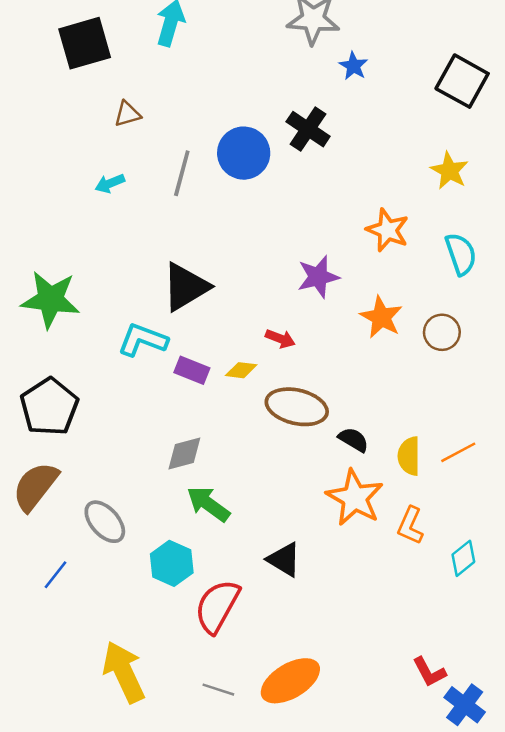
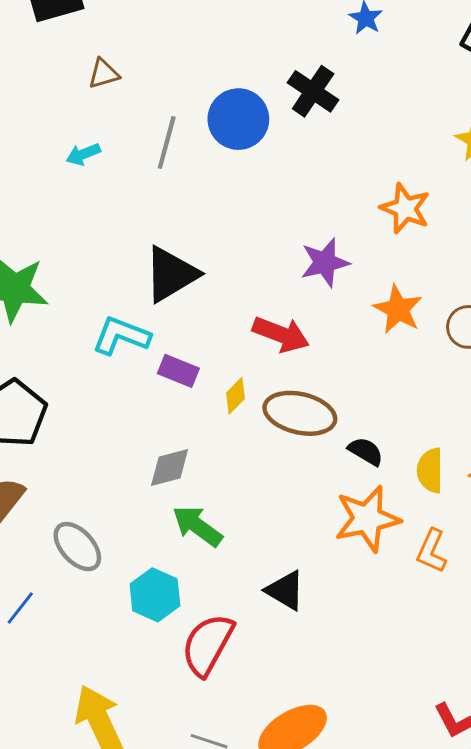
red arrow: (280, 339) -> (281, 334), size x1.6
yellow diamond: (241, 370) -> (235, 396), moved, turned -52
orange star: (355, 498) -> (367, 519), turned 30

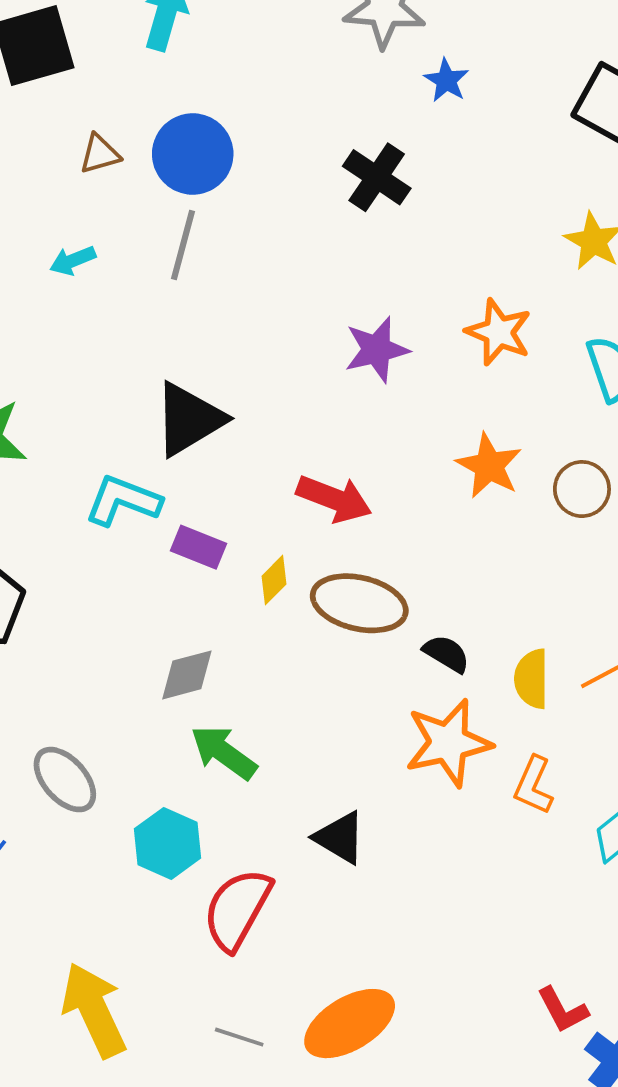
blue circle: (238, 119) -> (193, 154), moved
purple star: (325, 263) -> (377, 350), moved

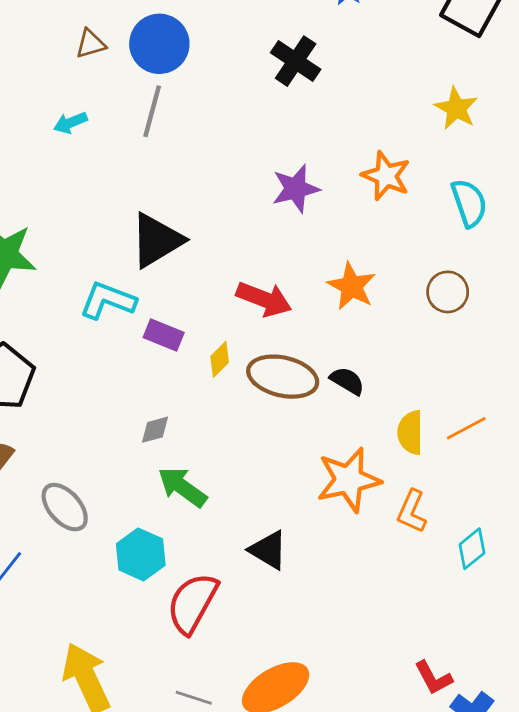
orange star: (489, 466) -> (352, 286), moved
black semicircle: (446, 654) -> (347, 381), moved
gray diamond: (187, 675) -> (155, 430), size x0.7

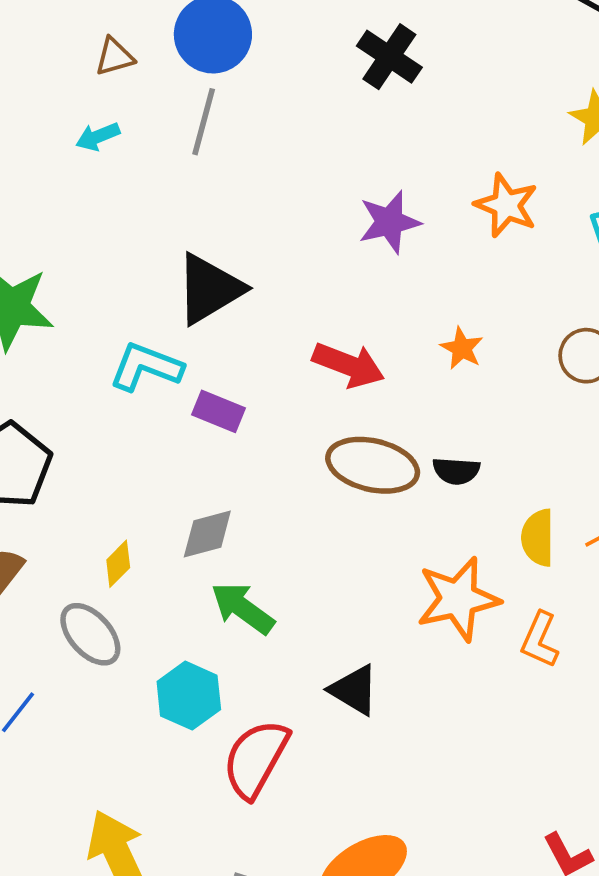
brown triangle: (91, 44) -> (114, 57), moved
orange star: (352, 286) -> (462, 348), size x0.7
yellow diamond: (220, 359) -> (118, 564), moved
black semicircle: (347, 381) -> (456, 471), turned 153
gray diamond: (155, 430) -> (207, 534), size x1.4

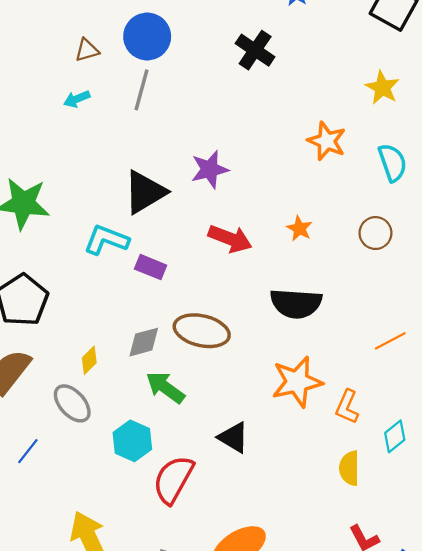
purple star: (389, 222) -> (210, 169), moved
brown ellipse: (373, 465) -> (202, 331), moved
black semicircle: (456, 471) -> (296, 303), size x1.8
yellow semicircle: (538, 538) -> (349, 468), moved

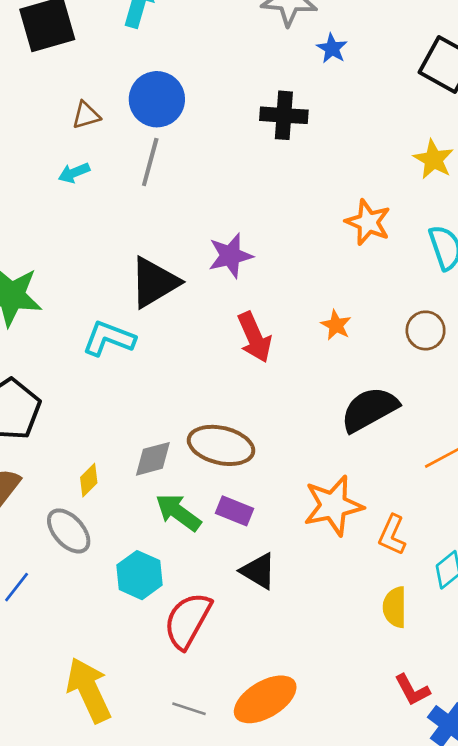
black cross: (255, 50) -> (284, 115), turned -30
red arrow: (230, 239) -> (254, 337), turned 45
purple rectangle: (151, 267) -> (234, 511), moved
black semicircle: (296, 303) -> (369, 409), moved, turned 147

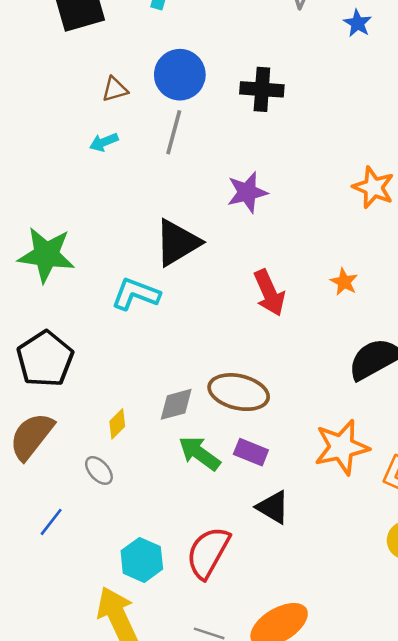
blue star: (332, 48) -> (357, 23), moved
black cross: (284, 115) -> (262, 89), moved
purple star: (230, 256) -> (247, 192), moved
gray ellipse: (69, 531) -> (99, 470), size x0.7
cyan hexagon: (140, 575) -> (142, 560), moved

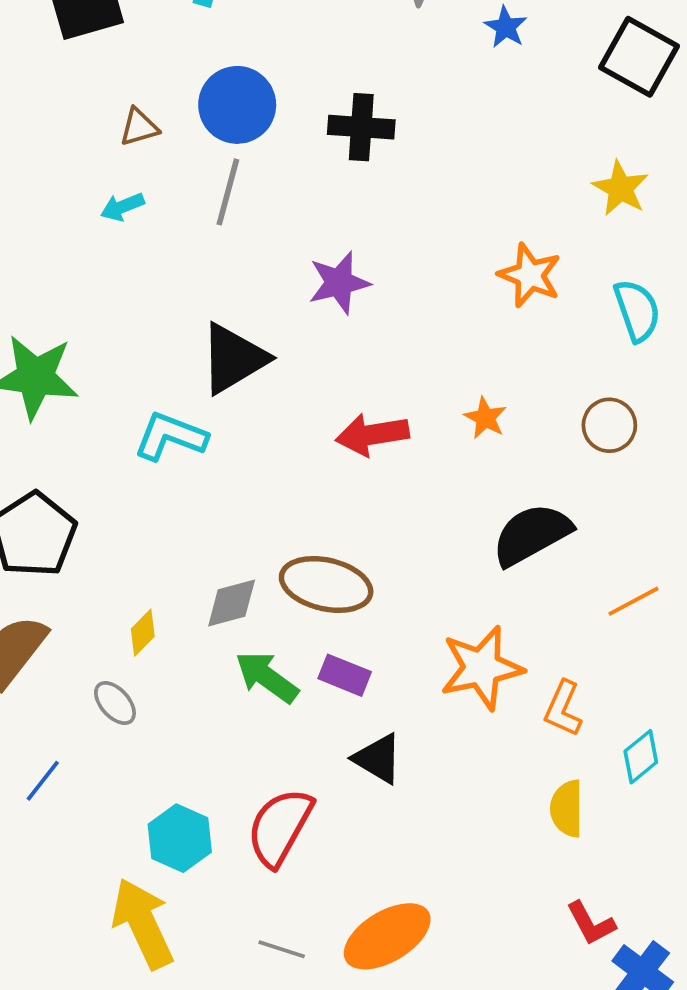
red arrow: (269, 293) -> (372, 435), turned 105

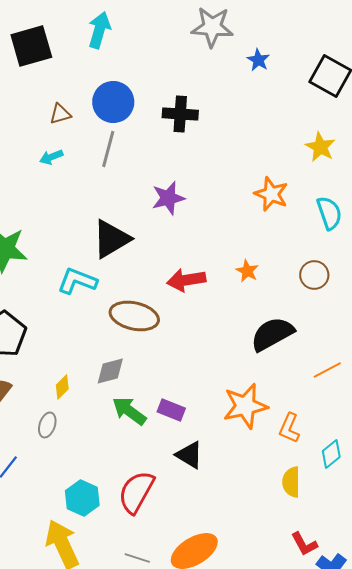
brown ellipse: (326, 584) -> (134, 316), moved
gray ellipse: (115, 703) -> (47, 425), turned 60

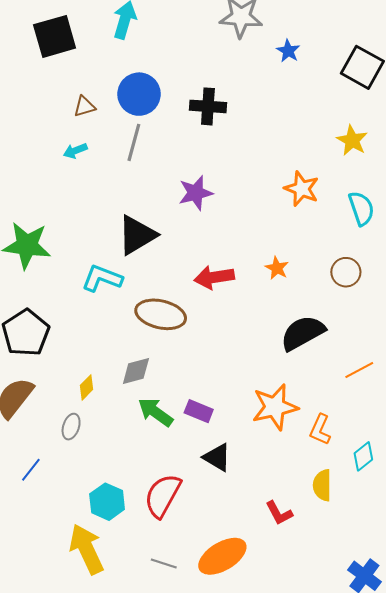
red L-shape: (304, 544) -> (279, 513), moved

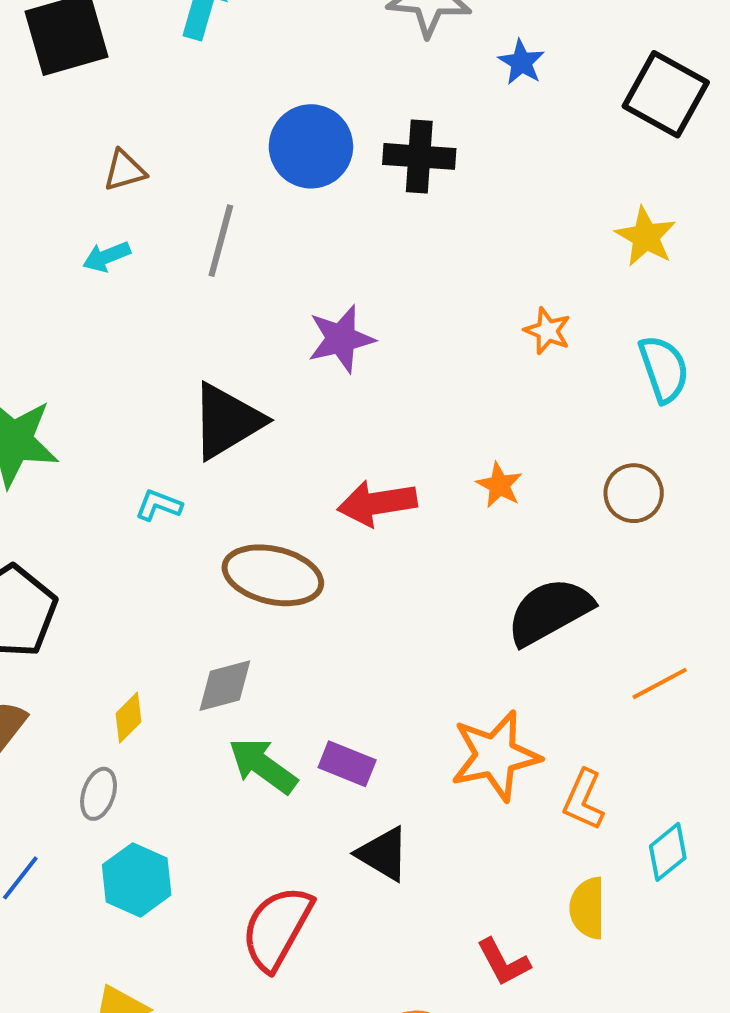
blue circle: (139, 94) -> (311, 146), moved
black cross: (208, 106) -> (419, 156), moved
orange star: (302, 189) -> (547, 331), size x0.7
cyan L-shape: (102, 278) -> (159, 505), size x0.6
cyan hexagon: (107, 502) -> (137, 880), moved

